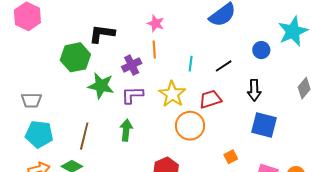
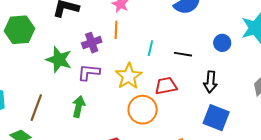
green hexagon: (75, 57) -> (20, 30), moved
black line: (224, 66) -> (183, 54), turned 36

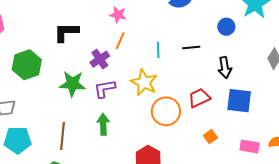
orange line: (116, 30) -> (120, 41), turned 36
red trapezoid: (166, 86) -> (199, 98), moved

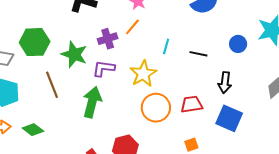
green hexagon: (27, 65) -> (35, 42), moved
green arrow: (103, 124) -> (92, 102), size x1.4
brown line: (63, 136) -> (52, 85), moved, turned -44

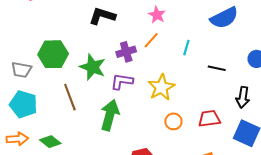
cyan line: (166, 46) -> (186, 48), moved
orange circle: (156, 108) -> (173, 121), size x0.6

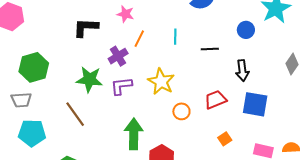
pink star: (157, 15) -> (125, 14), moved
green hexagon: (53, 54) -> (34, 67), moved
green arrow: (110, 115) -> (134, 134), moved

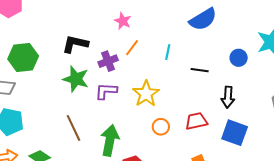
black L-shape: (86, 27) -> (75, 44), moved
brown line: (75, 114) -> (74, 128), moved

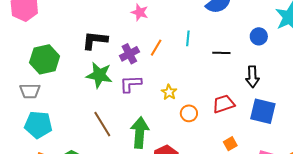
orange line: (132, 48) -> (156, 48), moved
yellow star: (146, 94) -> (169, 92), moved, size x0.6

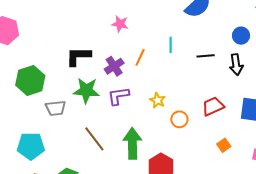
black arrow: (252, 77) -> (236, 65), moved
gray trapezoid: (30, 91) -> (56, 108), moved

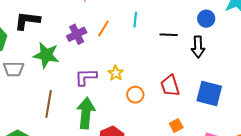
black L-shape: (78, 56) -> (27, 21), moved
purple L-shape: (118, 96) -> (86, 77), moved
red trapezoid: (213, 106) -> (170, 86), turned -90
brown line: (94, 139) -> (49, 104), turned 40

